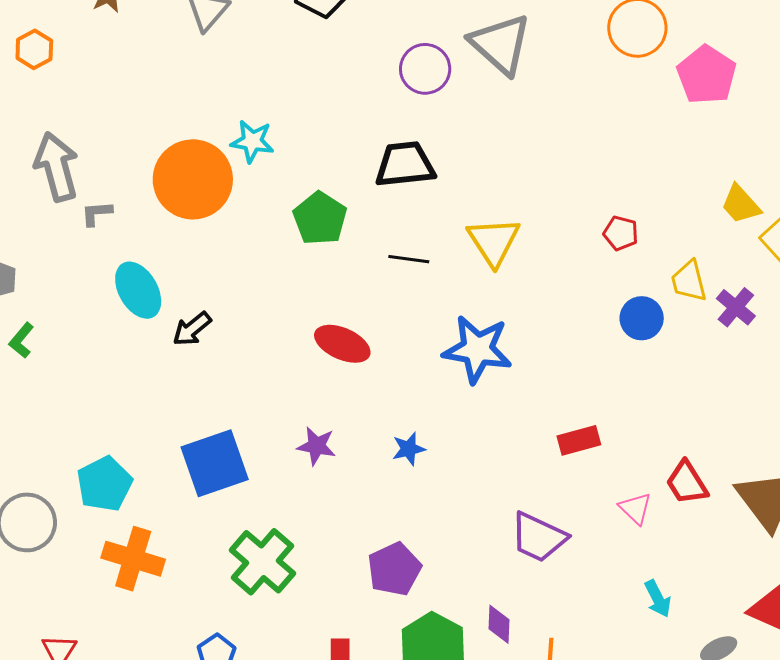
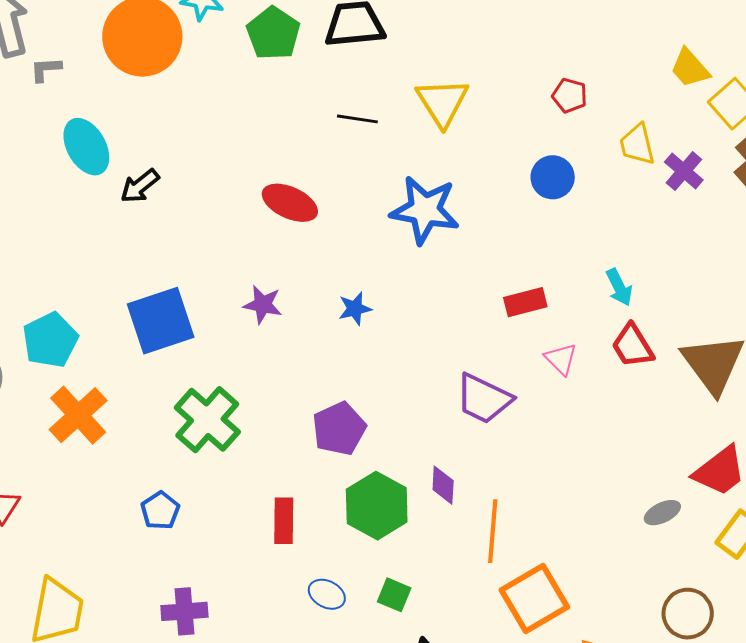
green pentagon: (320, 218) -> (273, 33), moved
blue circle: (642, 318) -> (553, 177), moved
pink triangle: (635, 508) -> (561, 359), moved
orange cross: (133, 559) -> (78, 415), turned 30
cyan arrow: (658, 599) -> (619, 287), moved

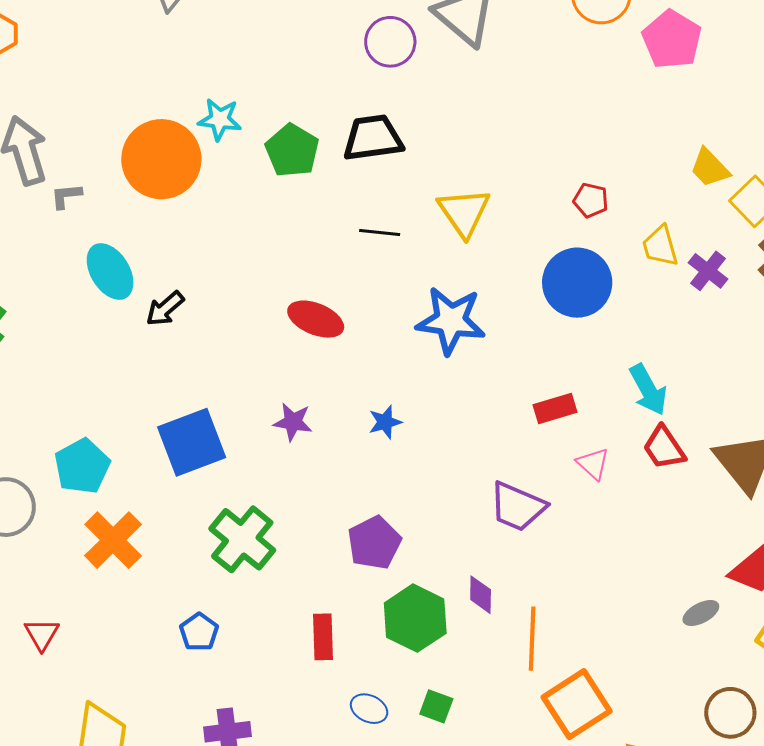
blue circle: (553, 177) -> (577, 283), size x1.6
cyan arrow: (619, 287) -> (648, 390), size x1.4

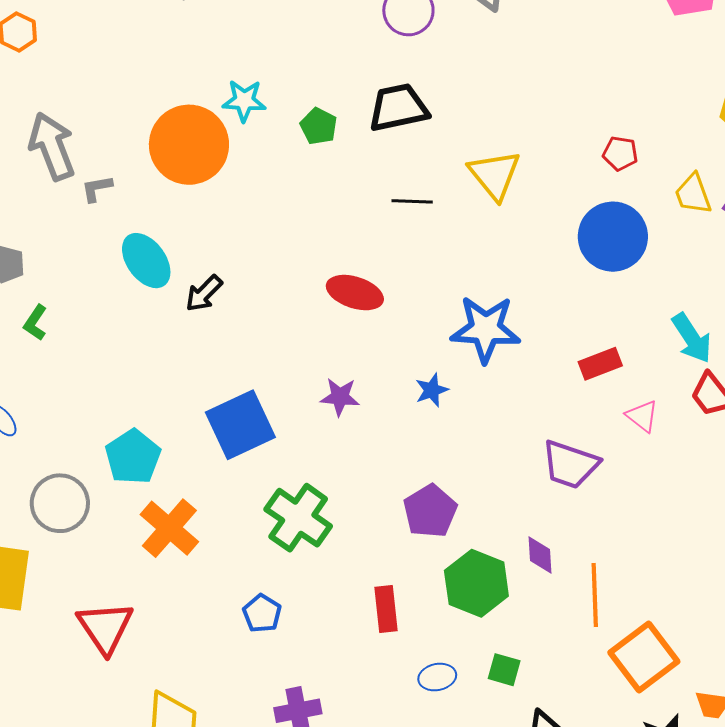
green pentagon: (292, 150) -> (319, 126), size x0.7
blue star: (451, 321) -> (486, 329), moved
red triangle: (42, 634) -> (105, 627), size x1.6
blue ellipse: (369, 709) -> (437, 677), turned -33

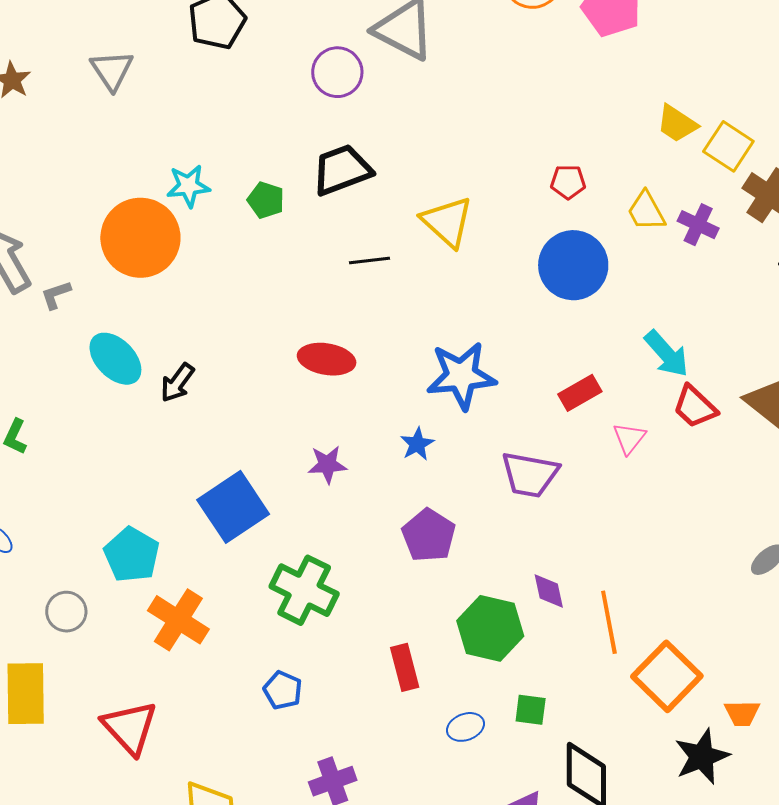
pink triangle: (642, 416) -> (629, 438), turned 39
purple trapezoid: (570, 464) -> (530, 475), moved
gray circle: (60, 503) -> (66, 612), size x0.7
purple pentagon: (430, 511) -> (429, 535), moved

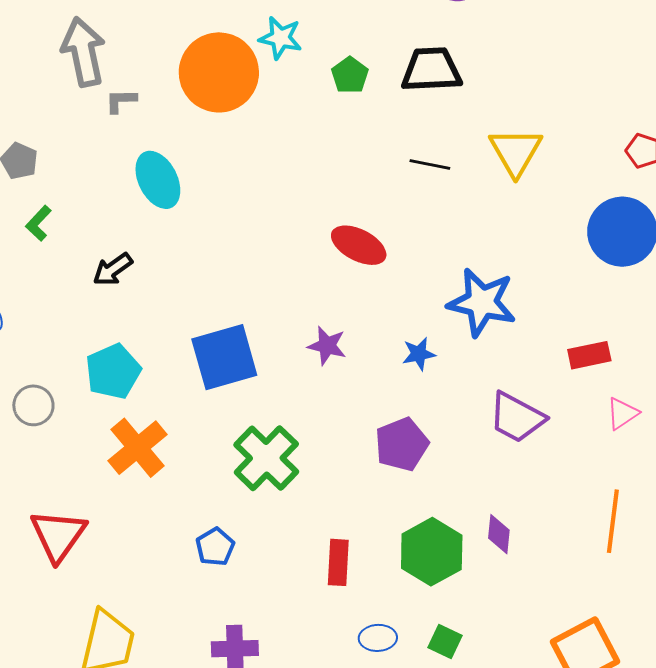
black arrow: (177, 383) -> (113, 269), moved
orange line: (609, 622) -> (613, 521), moved

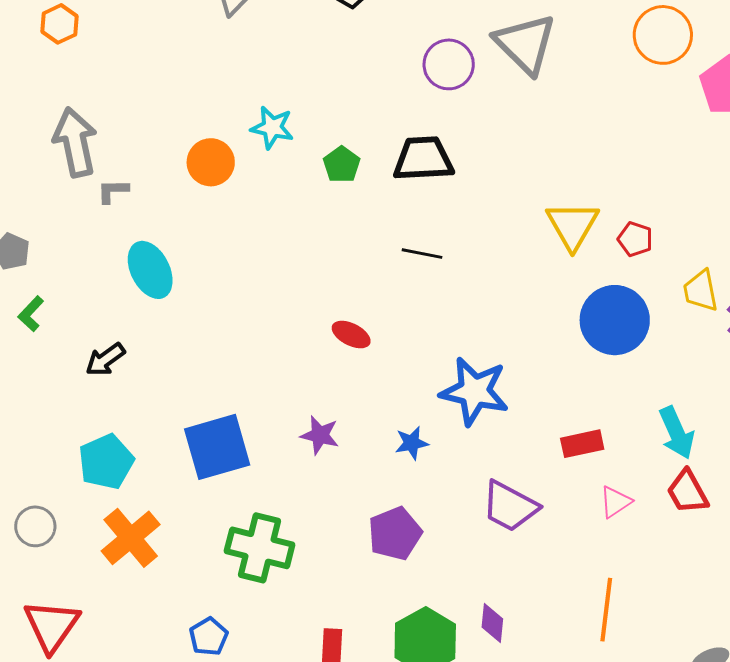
orange circle: (219, 72) -> (211, 162), size x0.6
yellow triangle: (516, 152) -> (572, 225), moved
red ellipse: (359, 245) -> (351, 335), size x0.7
gray circle: (33, 405) -> (35, 526), moved
green cross: (266, 458) -> (260, 548), turned -30

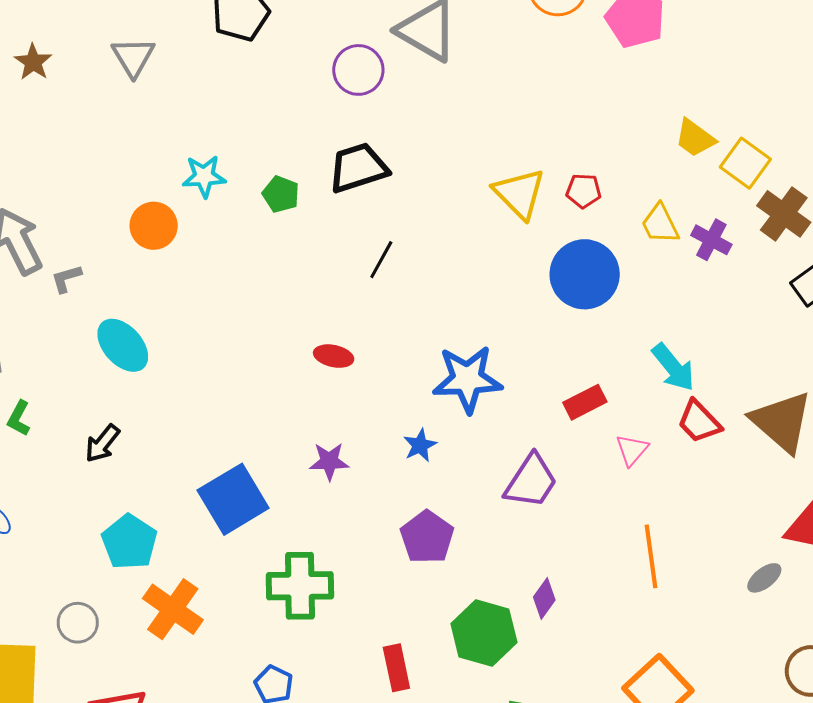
black line: (422, 254) -> (381, 260), turned -57
purple trapezoid: (510, 506) -> (531, 481), turned -70
purple diamond: (492, 623) -> (544, 598), turned 45

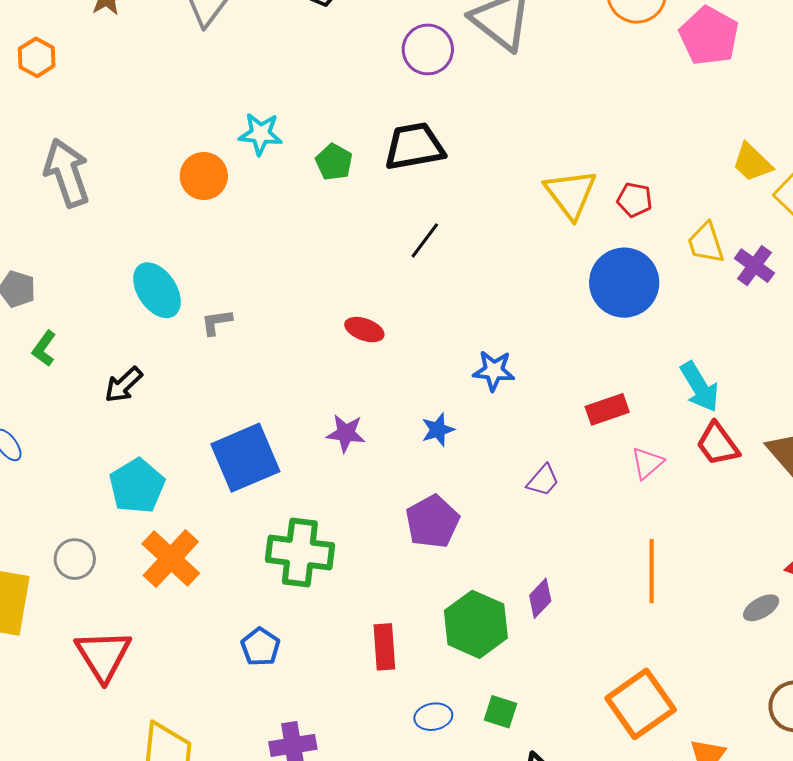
gray L-shape: (66, 279) -> (217, 322), moved
blue star: (467, 379) -> (494, 371), size x0.6
purple trapezoid: (531, 481) -> (543, 480), size x0.6

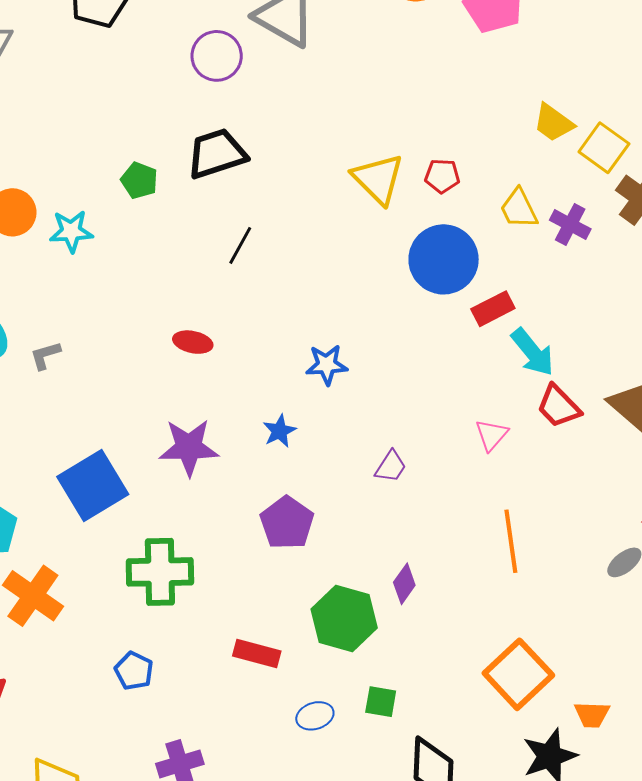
cyan star: (260, 134) -> (71, 231), moved
red rectangle: (607, 409) -> (493, 309), moved
purple star: (346, 433) -> (189, 447), size x1.5
red rectangle: (384, 647) -> (257, 654), turned -63

